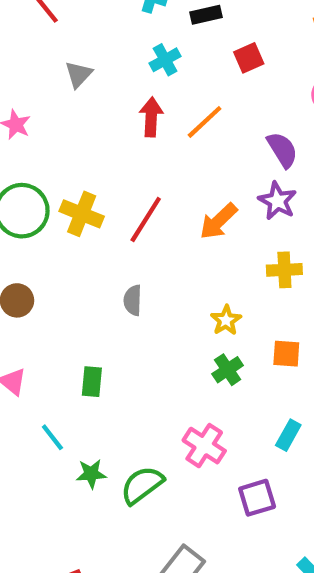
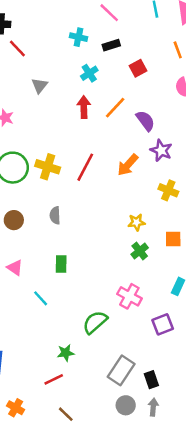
purple semicircle: (282, 150) -> (145, 121), moved
yellow cross: (284, 270) -> (168, 190), turned 30
gray semicircle: (133, 300) -> (55, 215), moved
yellow star: (226, 320) -> (137, 222), turned 30
green star: (91, 474) -> (66, 353), moved

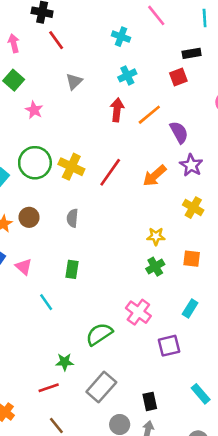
black rectangle: (111, 45) -> (192, 53), moved
gray rectangle: (121, 370) -> (101, 387), moved

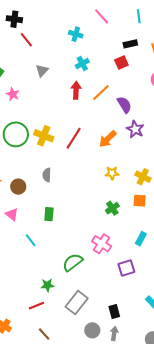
yellow cross: (193, 208) -> (143, 177), moved
brown circle: (29, 217) -> (18, 187), moved
yellow star: (156, 236) -> (112, 173), moved

